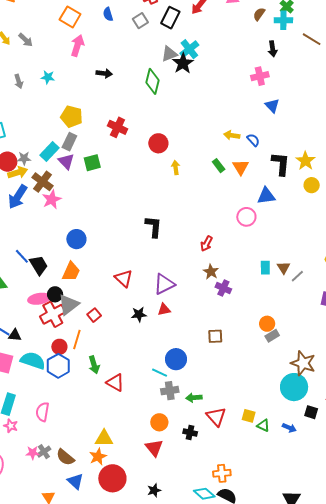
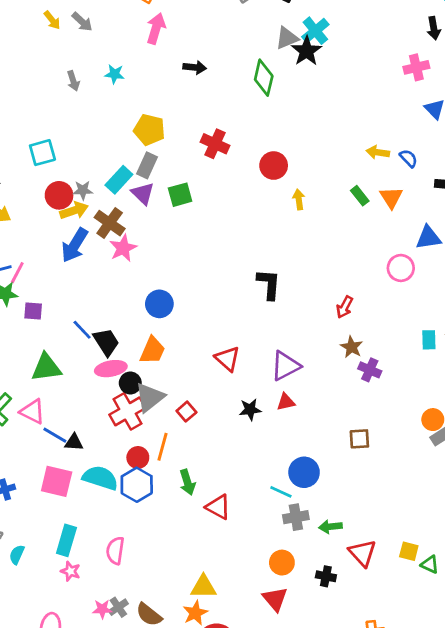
pink ellipse: (39, 299) -> (111, 369), moved

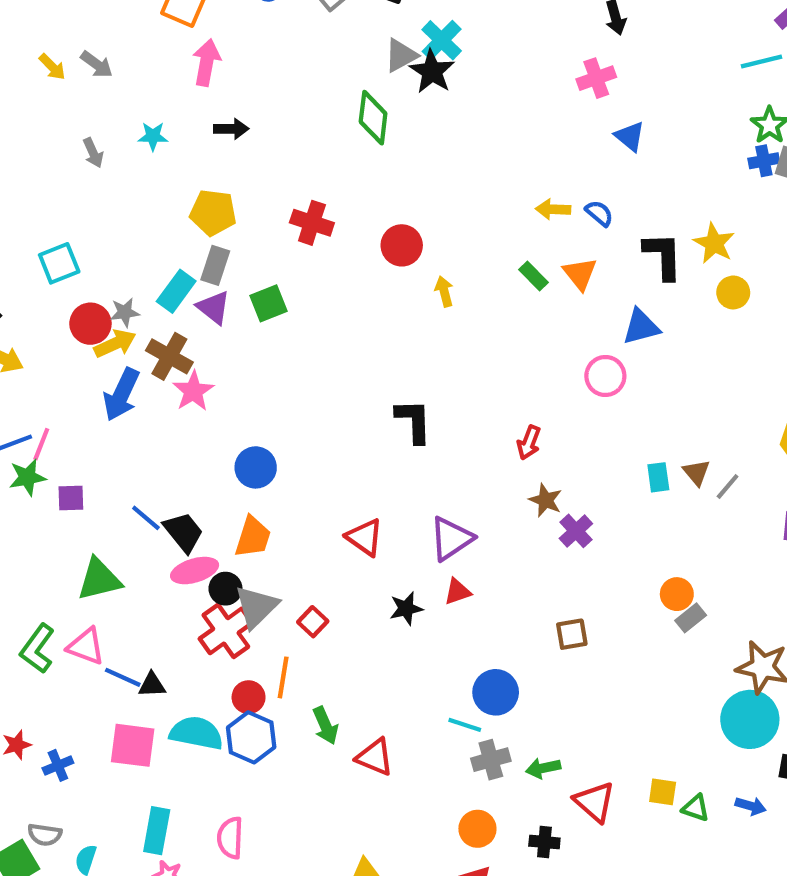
black arrow: (195, 67) -> (231, 129), moved
purple cross: (370, 370) -> (576, 531), turned 30

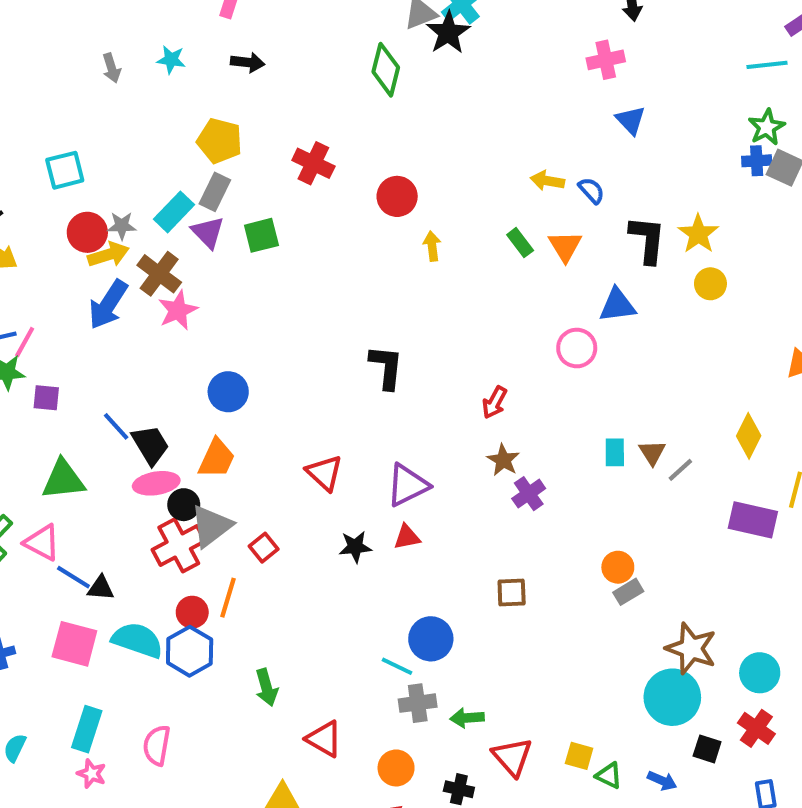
green arrow: (325, 726) -> (267, 687), moved
red triangle: (375, 757) -> (324, 739), moved

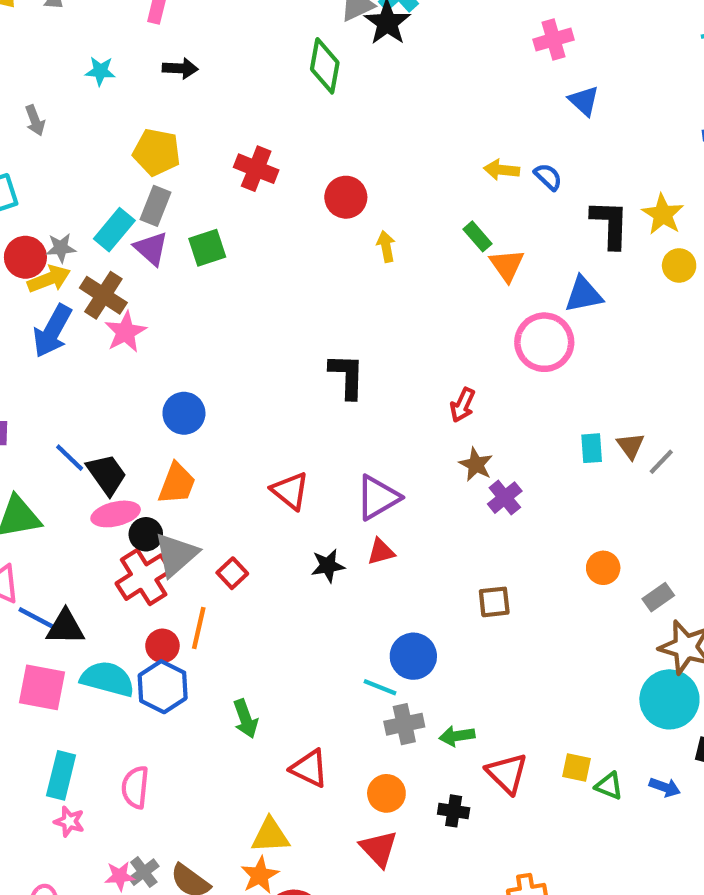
gray arrow: (112, 68) -> (35, 120), moved
orange triangle: (565, 246) -> (507, 265), moved
pink circle: (577, 348) -> (544, 342), size x1.4
black triangle: (101, 588) -> (65, 627), size x1.4
gray rectangle: (628, 592) -> (658, 597), moved

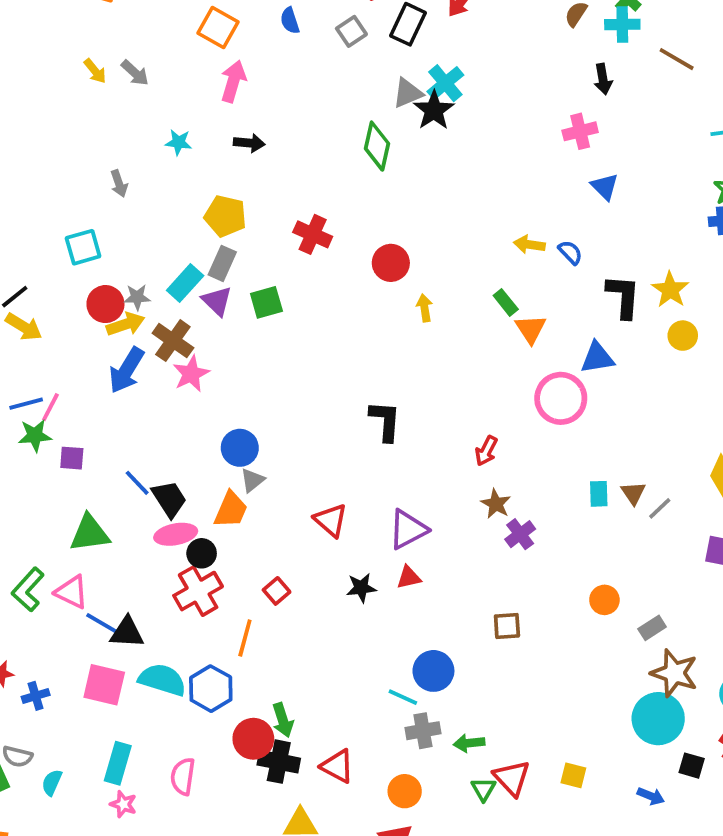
gray triangle: (176, 555) -> (252, 480), moved, size x0.6
red circle: (162, 646) -> (253, 739), moved, size x1.4
green triangle: (609, 786) -> (483, 789), moved, turned 36
black cross: (454, 811) -> (279, 762), moved, size x1.5

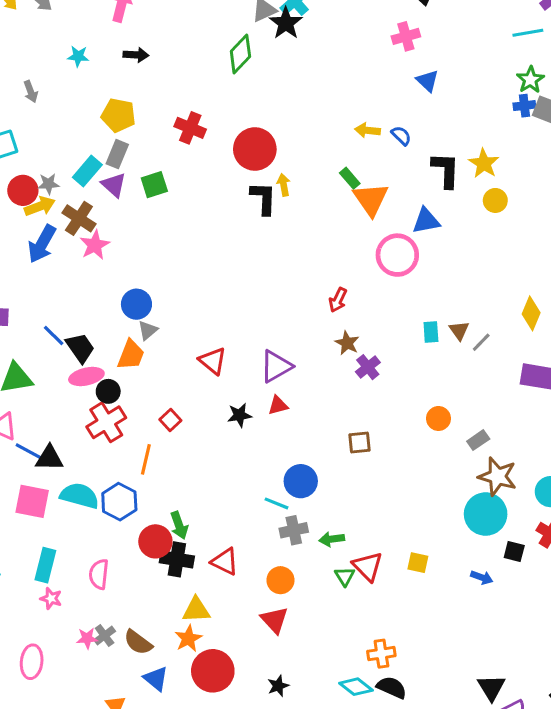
green diamond: (377, 146) -> (240, 54), turned 33
red circle: (391, 263) -> (255, 149), size x1.4
orange triangle: (531, 329) -> (371, 199), size x1.4
black L-shape: (385, 421) -> (263, 198), moved

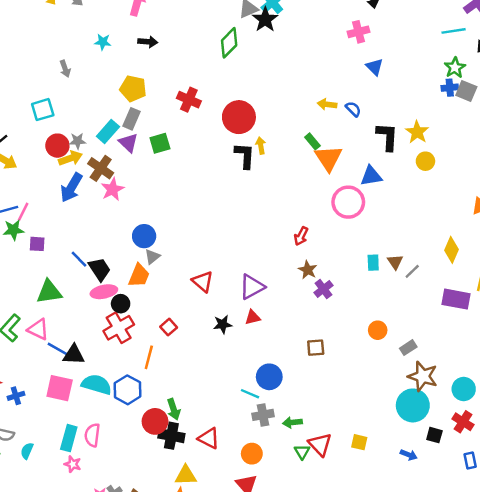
pink semicircle: (99, 574) -> (92, 435), moved

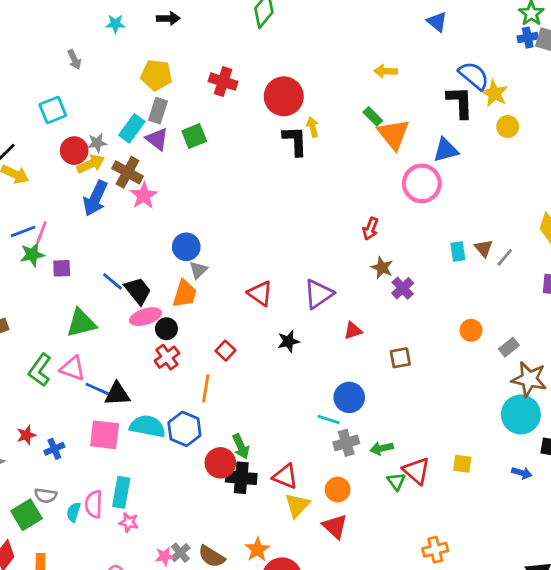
blue semicircle: (353, 109) -> (474, 76), moved, size x1.6
red triangle: (253, 317) -> (353, 331), moved
red cross: (119, 328) -> (167, 357), size x0.7
pink semicircle: (92, 435) -> (94, 504), moved
yellow triangle: (186, 475) -> (297, 505), moved, turned -40

